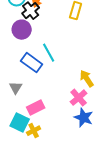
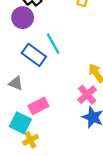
gray triangle: (16, 88) -> (16, 83), turned -40
yellow cross: (34, 131) -> (31, 140), moved

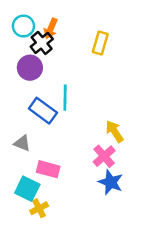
cyan line: (53, 44) -> (65, 98), turned 30
pink rectangle: (38, 106) -> (48, 169), turned 42

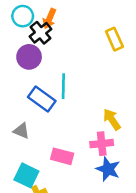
yellow rectangle: (100, 43) -> (114, 39), moved, turned -40
pink cross: (104, 156) -> (102, 144), turned 35
pink rectangle: (48, 169) -> (62, 156), moved

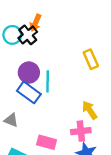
cyan circle: (23, 16) -> (12, 35), moved
yellow rectangle: (114, 39) -> (91, 59), moved
purple circle: (29, 57) -> (29, 73), moved

